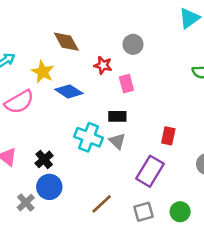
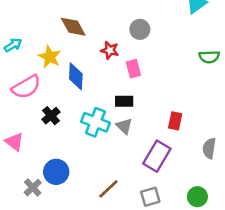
blue diamond: (69, 91) -> (76, 76), turned 60
black cross: (44, 159) -> (51, 116), moved
green circle: (180, 212) -> (197, 197), moved

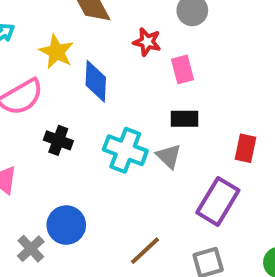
black rectangle: (124, 101) -> (184, 119), moved
black cross: (51, 116) -> (58, 140), turned -30

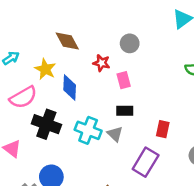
black cross: (58, 140) -> (46, 124), size x1.6

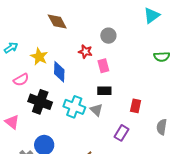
brown diamond: (67, 41) -> (57, 21), moved
pink semicircle: (23, 97) -> (21, 80), size x0.7
purple rectangle: (146, 162) -> (121, 133), size x0.7

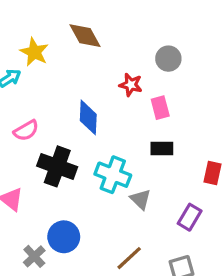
yellow star: (39, 57) -> (34, 52), moved
gray triangle: (96, 110) -> (141, 199), moved

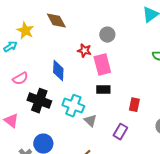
pink rectangle: (160, 108) -> (102, 65), size x1.5

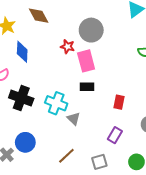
gray circle: (107, 35) -> (91, 30), size x1.5
blue diamond: (58, 71) -> (22, 52), moved
purple rectangle: (120, 132) -> (115, 135), moved

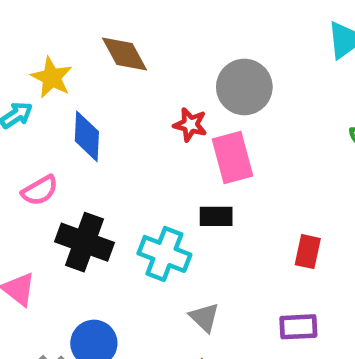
black rectangle: (87, 87) -> (216, 216), moved
gray triangle: (74, 119) -> (204, 317), moved
purple rectangle: (115, 135) -> (298, 327), turned 56

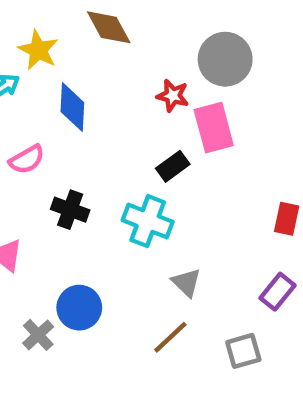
black rectangle: (216, 216) -> (173, 166), moved, turned -36
black cross: (84, 242) -> (70, 210), size x0.7
purple rectangle: (298, 327) -> (278, 292), turned -48

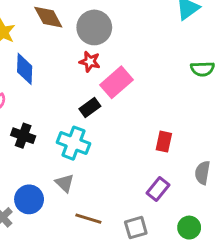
gray circle: (225, 59) -> (94, 27), moved
pink rectangle: (214, 128) -> (116, 82), turned 64
gray triangle: (186, 283) -> (65, 183), moved
brown line: (170, 337) -> (88, 219), turned 60

